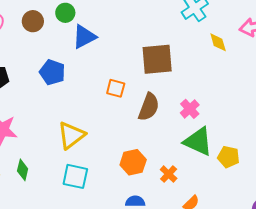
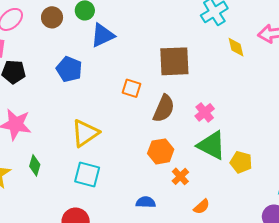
orange hexagon: (133, 162) -> (161, 151), moved

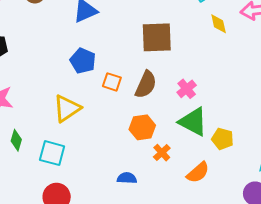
blue pentagon: (69, 69) -> (83, 61), moved
orange square: (132, 88) -> (112, 82), moved
cyan square: (87, 174) -> (52, 153), moved
orange semicircle: (202, 207) -> (198, 172), moved, size x1.4

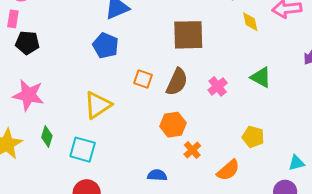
blue pentagon: (83, 61) -> (106, 46), moved
green triangle: (193, 122) -> (261, 77), moved, size x0.7

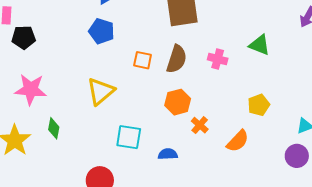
pink cross: (218, 86) -> (218, 59), turned -30
yellow pentagon: (253, 137) -> (259, 105), turned -30
cyan square: (83, 150) -> (129, 137), moved

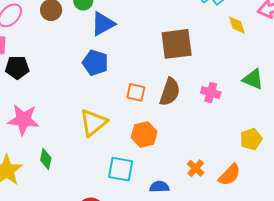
orange hexagon: (178, 102) -> (144, 134), moved
orange cross: (200, 125) -> (196, 168), moved

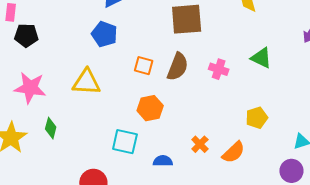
yellow triangle: (93, 123) -> (87, 82), moved, turned 40

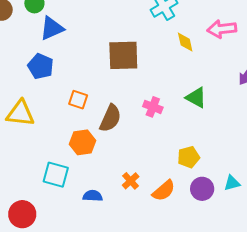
brown semicircle: (178, 67) -> (110, 118), moved
purple circle: (291, 171) -> (202, 189), moved

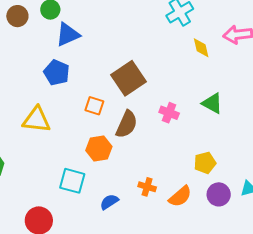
brown square: (123, 55) -> (128, 78), moved, turned -32
orange cross: (131, 181) -> (147, 187), turned -30
blue semicircle: (93, 196) -> (109, 202), turned -36

